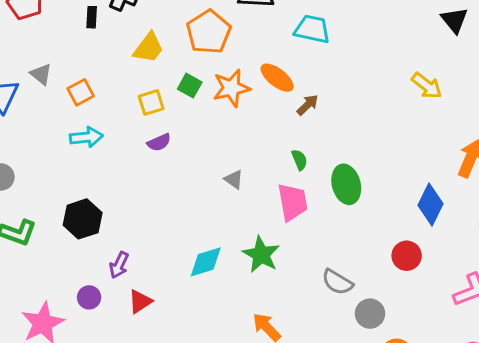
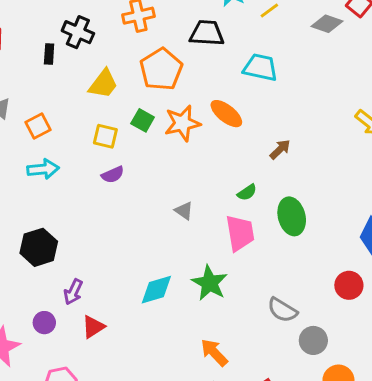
yellow square: (151, 102) -> (105, 136), turned 30
brown arrow: (308, 105) -> (280, 149), moved
green semicircle: (299, 160) -> (247, 192), turned 78

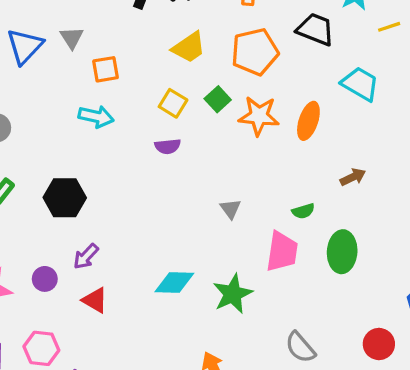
orange ellipse: (226, 114) -> (308, 121), turned 52
red triangle: (93, 327) -> (95, 300), turned 45

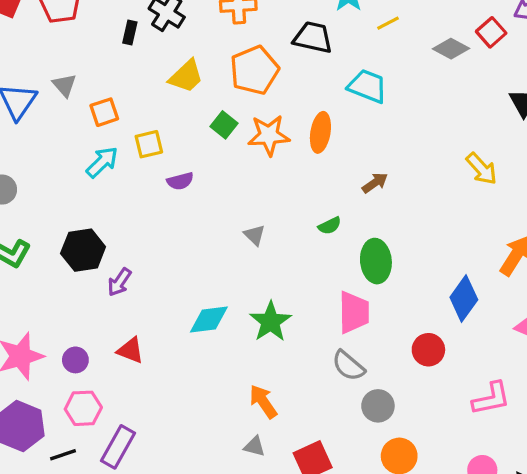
yellow square: (173, 103) -> (149, 144), moved, turned -36
cyan arrow: (96, 117) -> (102, 162), turned -48
pink trapezoid: (282, 251) -> (354, 312), moved
purple arrow: (86, 256) -> (119, 282), moved
purple circle: (45, 279) -> (75, 360), moved

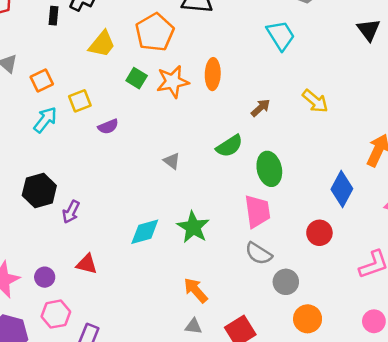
cyan trapezoid: (367, 86) -> (281, 35), moved, turned 44
yellow arrow: (482, 169) -> (315, 101), moved
green semicircle: (330, 226) -> (229, 146), size x1.5

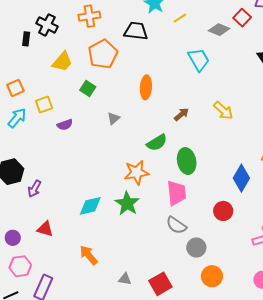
orange star: (173, 82) -> (136, 173), moved
gray triangle: (172, 161) -> (114, 118), moved, turned 40
orange arrow: (196, 290) -> (89, 255), moved

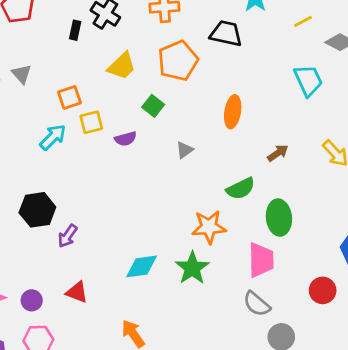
yellow line: (180, 18) -> (303, 21), moved
orange square: (15, 88) -> (69, 97), moved
purple semicircle: (65, 125) -> (126, 139), moved

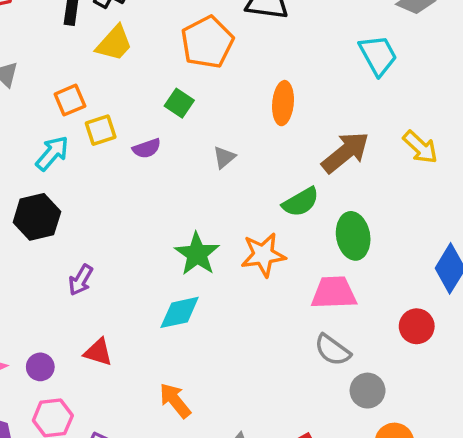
yellow trapezoid: (122, 66) -> (114, 43), moved
brown arrow: (278, 153) -> (345, 152), size x1.8
black hexagon: (37, 210) -> (37, 217), moved
pink trapezoid: (261, 260) -> (334, 293), turned -87
green star: (192, 268) -> (197, 254), moved

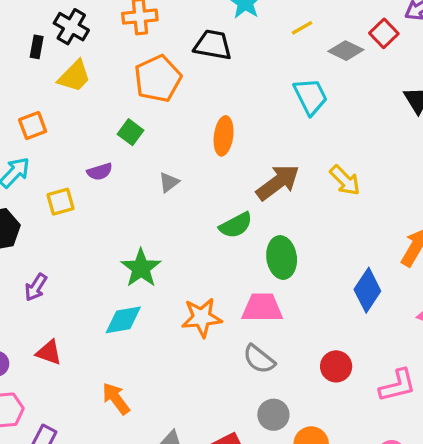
yellow square: (101, 130) -> (60, 202), moved
orange star: (263, 255) -> (202, 318), moved
red circle: (417, 326) -> (336, 366), moved
gray circle: (368, 391) -> (273, 415), moved

